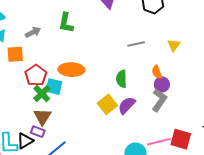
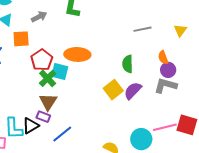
gray L-shape: (159, 100) -> (165, 86), turned -110

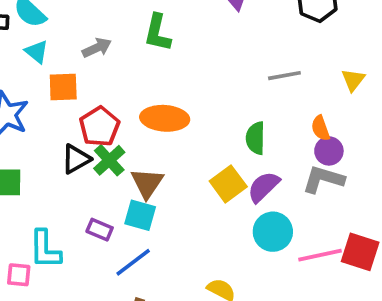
cyan square: (60, 71) -> (140, 215), moved
brown triangle: (48, 102) -> (147, 183), moved
black triangle: (31, 126) -> (76, 159), moved
cyan circle: (141, 139) -> (273, 232), moved

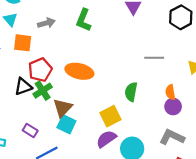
gray L-shape: (323, 179) -> (172, 137), moved
purple semicircle: (264, 187) -> (106, 139), moved
cyan square: (140, 215) -> (66, 124), moved

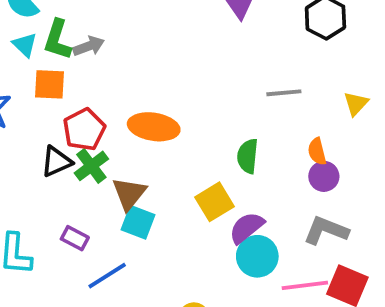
green L-shape: (84, 20) -> (57, 40), moved
purple semicircle: (106, 139) -> (247, 228), moved

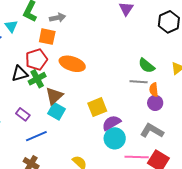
cyan triangle: (25, 45) -> (11, 26), moved
gray arrow: (89, 46) -> (58, 18), moved
orange square: (50, 84) -> (47, 37), moved
gray line: (284, 93) -> (139, 82), moved
green semicircle: (248, 156) -> (147, 66), moved, turned -66

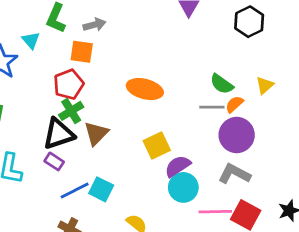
orange ellipse: (72, 64) -> (145, 89), moved
black triangle: (20, 74) -> (59, 134), moved, size x1.4
orange semicircle: (154, 90) -> (234, 104), moved, turned 56
purple circle: (155, 103) -> (237, 135), size x1.6
cyan square: (56, 111) -> (101, 189), moved

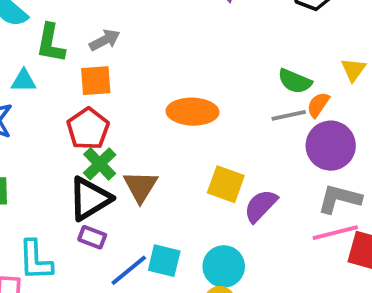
cyan triangle: (31, 40) -> (24, 81), turned -36
yellow square: (157, 145) -> (226, 184), turned -32
cyan circle: (183, 187) -> (224, 266), moved
pink line: (215, 212) -> (335, 233), moved

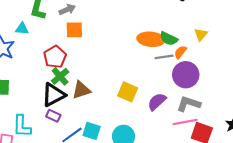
orange square: (96, 81) -> (74, 30), moved
orange ellipse: (192, 112) -> (151, 39), moved
brown triangle: (140, 186) -> (81, 90), turned 36
purple semicircle: (261, 206) -> (157, 102), moved

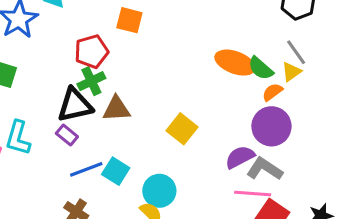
yellow triangle: (201, 34) -> (291, 72), moved
gray line: (164, 57) -> (296, 52), moved, turned 48
purple semicircle: (157, 102) -> (240, 157), moved

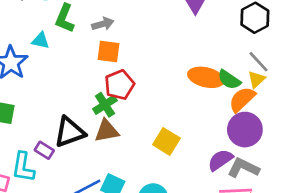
red pentagon: (92, 52) -> (119, 85), moved
green cross: (91, 81) -> (105, 105), moved
orange semicircle: (272, 92) -> (242, 99), size x1.5
purple rectangle: (67, 135) -> (44, 150), moved

